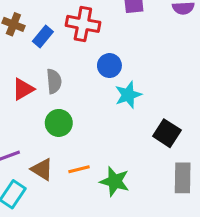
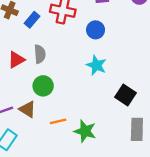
blue circle: (109, 66) -> (96, 30), moved
cyan star: (128, 95) -> (96, 65), turned -30
brown triangle: (42, 169) -> (28, 109), moved

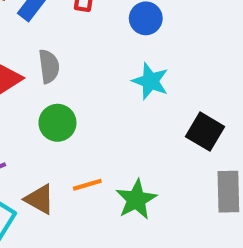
brown triangle: (28, 109) -> (40, 199), moved
green star: (85, 131) -> (136, 199), turned 30

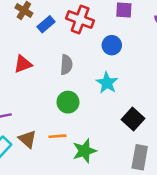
gray semicircle: (49, 66) -> (66, 65), moved
green circle: (57, 123) -> (68, 102), moved

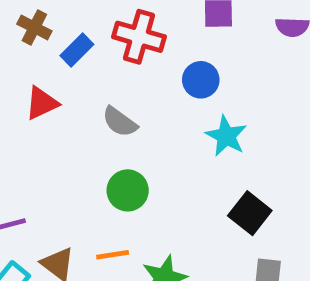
red triangle: (23, 64) -> (42, 103), moved
gray semicircle: (66, 65) -> (120, 122), turned 126
cyan star: (107, 83) -> (226, 136), moved

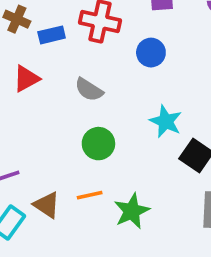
blue rectangle: (77, 50) -> (52, 35), turned 35
cyan star: (226, 136) -> (166, 121), moved

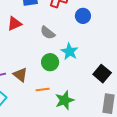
cyan star: (166, 121) -> (70, 51), moved
brown triangle: (47, 205) -> (20, 75), moved

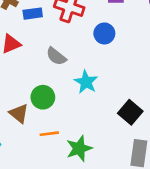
green circle: (50, 62) -> (43, 97), moved

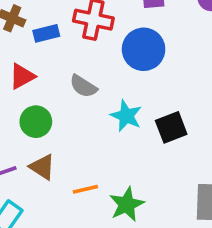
blue circle: (104, 33) -> (144, 49), size x1.5
green circle: (43, 97) -> (36, 122), moved
black square: (130, 112) -> (171, 127), moved, turned 35

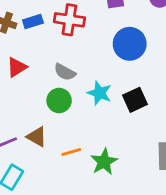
blue rectangle: (46, 33) -> (33, 21), moved
blue circle: (144, 49) -> (130, 44), moved
green circle: (36, 122) -> (59, 100), moved

